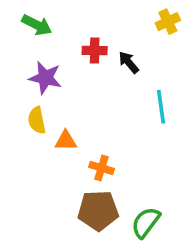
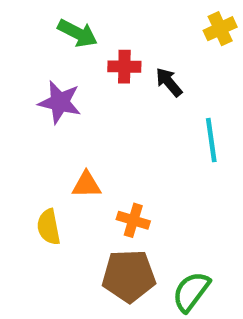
green arrow: (37, 25) -> (78, 33), moved
yellow semicircle: (37, 120) -> (49, 227), moved

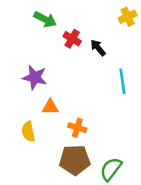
red cross: (124, 67) -> (72, 39), turned 30
purple star: (60, 102) -> (35, 77), moved

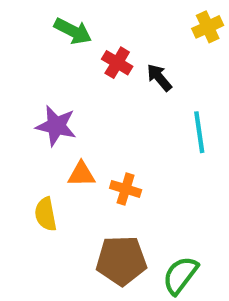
orange cross: (77, 128) -> (126, 189), moved

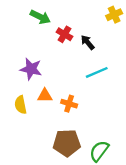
cyan line: (199, 132) -> (97, 72), moved, turned 75
yellow semicircle: (46, 214) -> (21, 105), moved

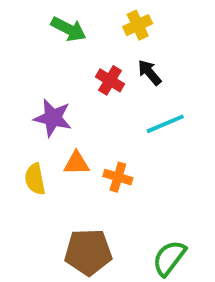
yellow cross: (114, 15) -> (138, 25), moved
red cross: (64, 34) -> (110, 80), moved
brown pentagon: (67, 143) -> (88, 252), moved

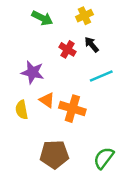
orange triangle: (76, 163) -> (47, 100), turned 35
orange cross: (118, 177) -> (72, 109), size x1.5

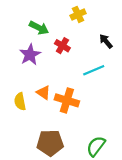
green arrow: (42, 18) -> (39, 28), moved
black arrow: (92, 45) -> (106, 41), moved
purple star: (33, 72) -> (30, 55), moved, turned 30

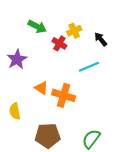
yellow cross: (78, 14) -> (74, 31), moved
purple star: (30, 55) -> (17, 59), moved
yellow semicircle: (20, 102) -> (15, 111), moved

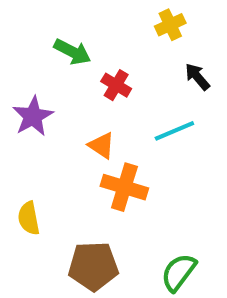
yellow cross: (74, 31) -> (170, 25), moved
orange triangle: (41, 88) -> (102, 145), moved

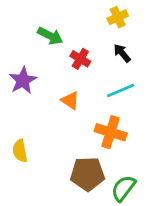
black arrow: (197, 77) -> (122, 53), moved
orange cross: (124, 187) -> (111, 132), moved
brown pentagon: (93, 266) -> (88, 174), moved

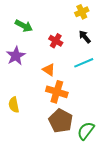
green arrow: (50, 36) -> (24, 26), moved
orange cross: (111, 132) -> (57, 92), moved
brown pentagon: (88, 174) -> (61, 121), turned 30

